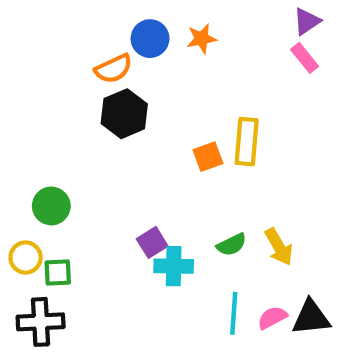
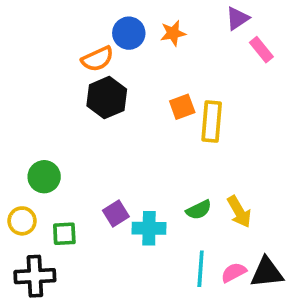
purple triangle: (307, 21) -> (237, 18), moved
orange square: (208, 157) -> (182, 107), moved
purple square: (152, 242) -> (116, 214), moved
green square: (58, 273) -> (64, 234), moved

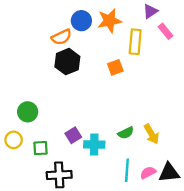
orange star: (173, 33) -> (109, 21), size x1.5
yellow rectangle: (212, 121) -> (135, 42), moved
black cross: (35, 276) -> (59, 175), moved

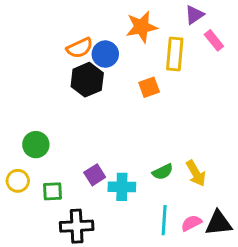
blue circle: (81, 21) -> (105, 54), moved

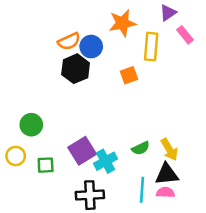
purple square: (95, 175) -> (82, 151), size x1.5
cyan cross: (122, 187) -> (106, 161), turned -30
pink semicircle: (191, 223) -> (165, 192), turned 30
black triangle: (219, 223) -> (167, 174), moved
black cross: (77, 226) -> (90, 195), moved

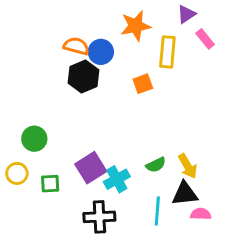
orange semicircle: (69, 41) -> (76, 46), turned -140
pink semicircle: (165, 192) -> (201, 214), moved

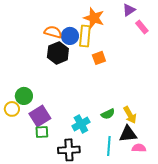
orange star: (136, 26) -> (94, 18), turned 30
yellow rectangle: (167, 52) -> (85, 36), moved
purple square: (91, 168) -> (40, 116), moved
yellow circle: (17, 173) -> (12, 109), moved
green square: (50, 184) -> (42, 132), moved

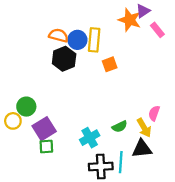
orange star: (94, 18) -> (130, 20), moved
pink semicircle: (139, 148) -> (154, 113), moved, turned -72
black cross: (69, 150) -> (101, 167), moved

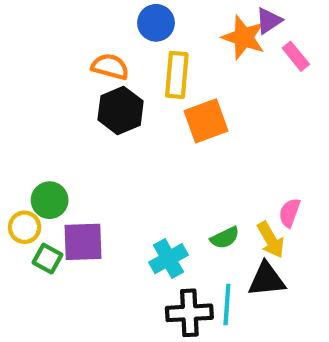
blue circle: (77, 40) -> (156, 23), moved
orange square: (110, 64) -> (206, 121), size x1.5
purple square: (44, 129) -> (83, 242), turned 30
green square: (46, 147) -> (48, 259), moved, turned 32

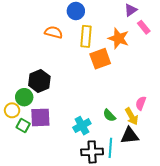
orange star: (244, 37) -> (118, 38), moved
black hexagon: (121, 110) -> (39, 81), moved
green semicircle: (225, 238) -> (109, 115), turned 72

